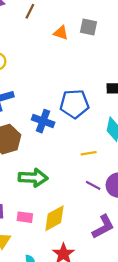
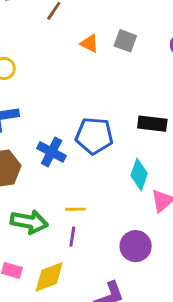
yellow line: (89, 153) -> (76, 209), moved
purple line: (93, 185) -> (72, 237), moved, turned 63

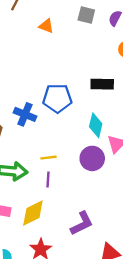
gray square: (125, 41) -> (86, 15), moved
purple circle: (136, 246) -> (92, 158), moved

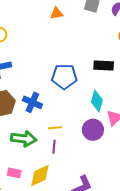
orange triangle: (46, 26) -> (57, 13), turned -32
blue cross: (25, 114) -> (32, 102), moved

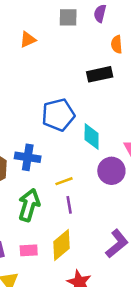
black rectangle: (104, 65) -> (100, 74), moved
cyan diamond: (97, 101) -> (92, 136), moved
green arrow: (24, 139) -> (29, 205), turned -65

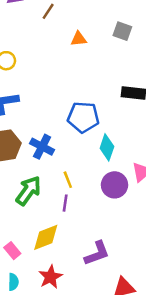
yellow line: (64, 181) -> (68, 180), turned 70
pink rectangle: (29, 250) -> (12, 251), moved, turned 35

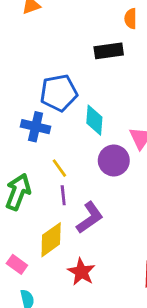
blue cross: (42, 147) -> (36, 127), moved
purple L-shape: (97, 253) -> (90, 218), moved
red star: (50, 277) -> (81, 272), moved

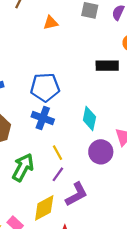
blue pentagon: (59, 93) -> (45, 87), moved
purple line: (63, 195) -> (58, 174), turned 35

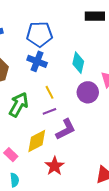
purple line: (58, 174) -> (49, 111), turned 32

